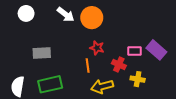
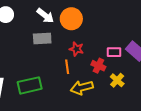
gray rectangle: (42, 53) -> (42, 39), moved
yellow cross: (138, 79) -> (117, 80), turned 32

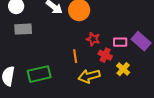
gray rectangle: (42, 39) -> (23, 29), moved
red star: (77, 49) -> (93, 39), moved

